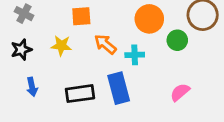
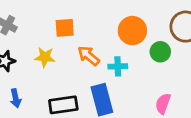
pink semicircle: (180, 92) -> (163, 104), turned -30

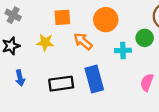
orange circle: (132, 31) -> (106, 20), moved
cyan cross: (118, 66) -> (123, 50), moved

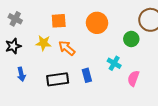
orange arrow: (83, 41) -> (67, 48), moved
cyan cross: (123, 50) -> (114, 63), moved, turned 32
blue rectangle: (94, 79) -> (87, 75), size x0.6

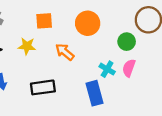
orange arrow: (67, 48) -> (65, 52), moved
blue rectangle: (87, 75) -> (94, 93), moved, size x1.5
pink semicircle: (133, 78) -> (129, 68), moved

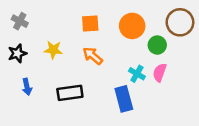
orange square: (44, 21) -> (90, 24), moved
orange circle: (88, 23) -> (132, 26), moved

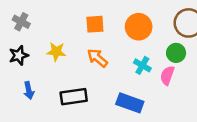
green circle: (157, 45) -> (176, 53), moved
cyan cross: (137, 74) -> (142, 65), moved
blue rectangle: (124, 99) -> (130, 103), turned -55

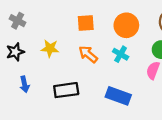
cyan cross: (142, 65) -> (121, 54), moved

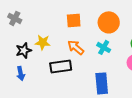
black star: (15, 52) -> (24, 50), moved
black rectangle: (66, 90) -> (61, 66), moved
blue rectangle: (118, 96) -> (102, 83), turned 65

